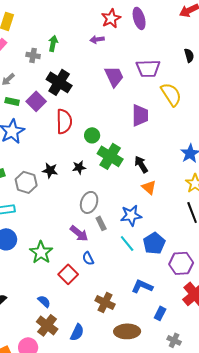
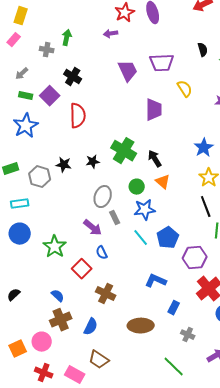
black cross: (59, 82) -> (73, 77), size x0.7
yellow semicircle: (171, 94) -> (185, 89), size x0.7
green circle: (92, 135) -> (137, 187), moved
brown cross: (105, 302) -> (106, 294), moved
brown cross: (47, 325) -> (61, 320), turned 30

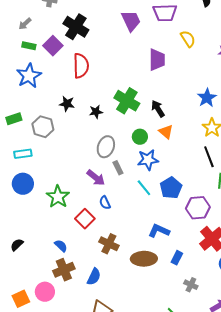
black cross: (73, 77) -> (76, 27), size x1.4
black star: (64, 165) -> (67, 104), moved
brown ellipse: (141, 326) -> (144, 259), moved

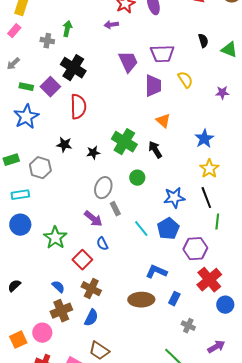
gray arrow: (25, 24) -> (13, 64), moved
purple trapezoid: (157, 60) -> (153, 86), moved
orange triangle: (166, 132) -> (163, 121), moved
blue star: (148, 160) -> (174, 198), moved
brown cross: (109, 244) -> (91, 289), moved

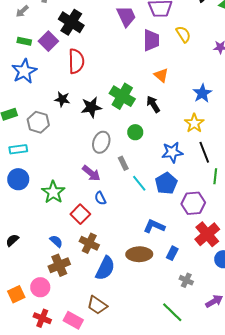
gray arrow: (13, 64) -> (22, 11), moved
black star: (93, 153) -> (91, 107), size x1.5
yellow star: (209, 169) -> (194, 123), moved
gray rectangle: (115, 209) -> (123, 163), moved
blue semicircle: (91, 318) -> (105, 268), moved, size x1.4

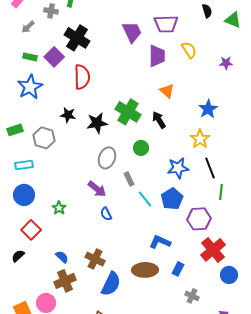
green star: (53, 192) -> (59, 208), size x0.6
red square: (80, 214) -> (31, 230), moved

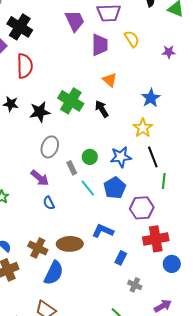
green circle: (141, 148) -> (90, 157), moved
red cross: (213, 250) -> (156, 239), turned 30
brown ellipse: (145, 270) -> (70, 244), moved

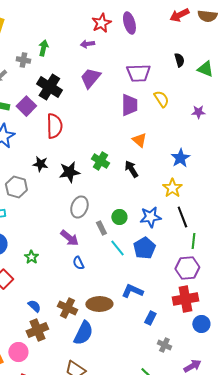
purple trapezoid: (75, 21) -> (90, 78), moved, turned -115
green cross: (71, 101) -> (100, 161), size x0.7
purple hexagon: (142, 208) -> (187, 268), moved

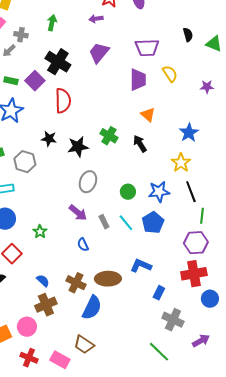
gray cross: (23, 60) -> (21, 35), moved
gray rectangle: (101, 228) -> (104, 222), moved
blue semicircle: (78, 263) -> (83, 245), moved
gray cross: (164, 345) -> (173, 320), size x1.5

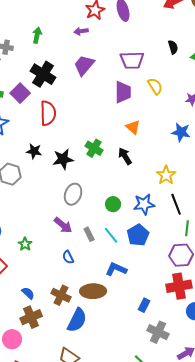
blue star: (189, 133) -> (181, 132), moved, turned -30
blue L-shape: (141, 266) -> (116, 269), moved

